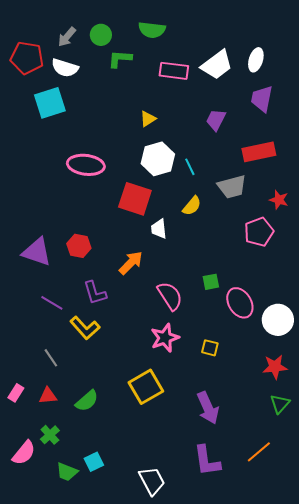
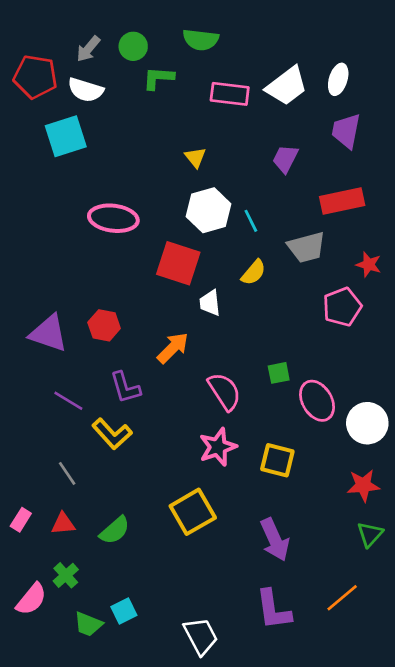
yellow triangle: (148, 119) -> (195, 157), turned -36
yellow square: (210, 348) -> (277, 460), size x1.5

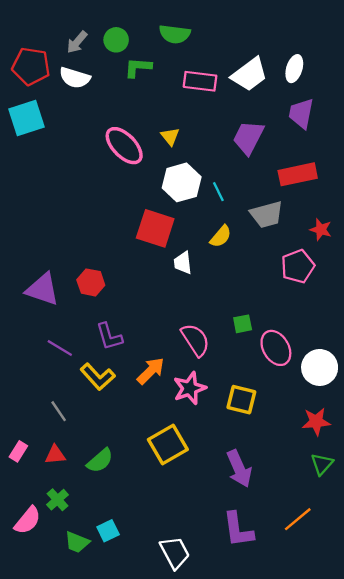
cyan square: (66, 136) -> (26, 118), moved
purple trapezoid: (285, 159) -> (248, 138), size x1.4
pink ellipse: (113, 218) -> (124, 146), moved, turned 39
orange arrow: (173, 348) -> (151, 371), moved

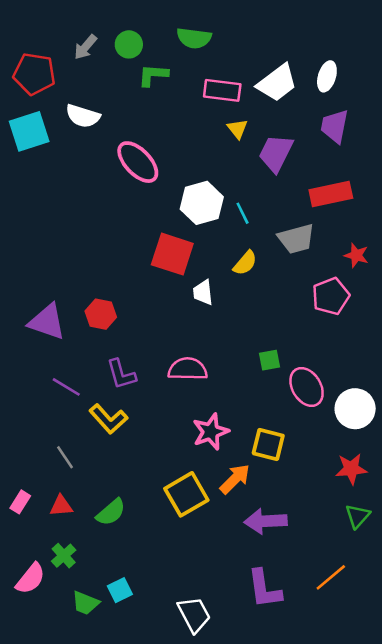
white semicircle: (75, 78) -> (83, 116), moved
yellow triangle: (170, 136) -> (237, 129), moved
pink semicircle: (195, 340) -> (188, 369), moved, turned -56
orange arrow: (151, 371) -> (235, 479), moved
purple arrow: (239, 469) -> (266, 521), turned 111

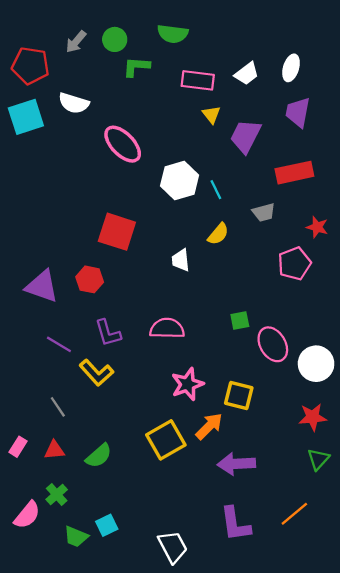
white trapezoid: (277, 83) -> (247, 74), size x0.7
gray trapezoid: (296, 239) -> (264, 212), size x0.7
red square: (172, 254) -> (117, 232), moved

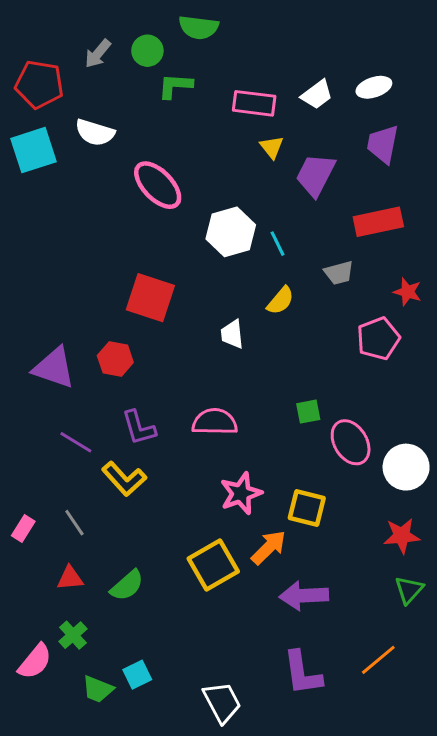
green semicircle: (173, 34) -> (199, 27), moved
white ellipse: (291, 68) -> (374, 87), turned 55
pink rectangle: (18, 447) -> (23, 528), moved

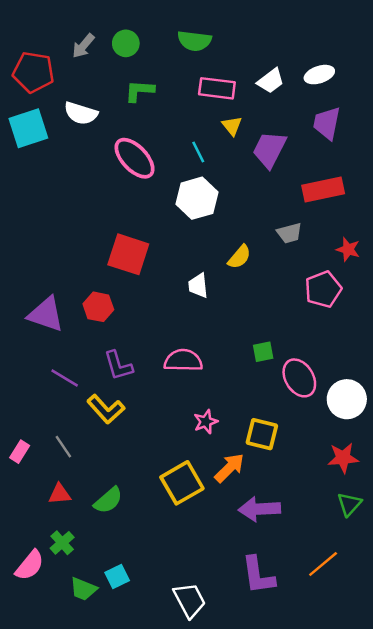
green semicircle: (199, 27) -> (194, 41), moved
green L-shape: (175, 86) -> (140, 91), moved
cyan line: (277, 244) -> (198, 152), moved
pink star: (241, 493) -> (206, 422), size x0.7

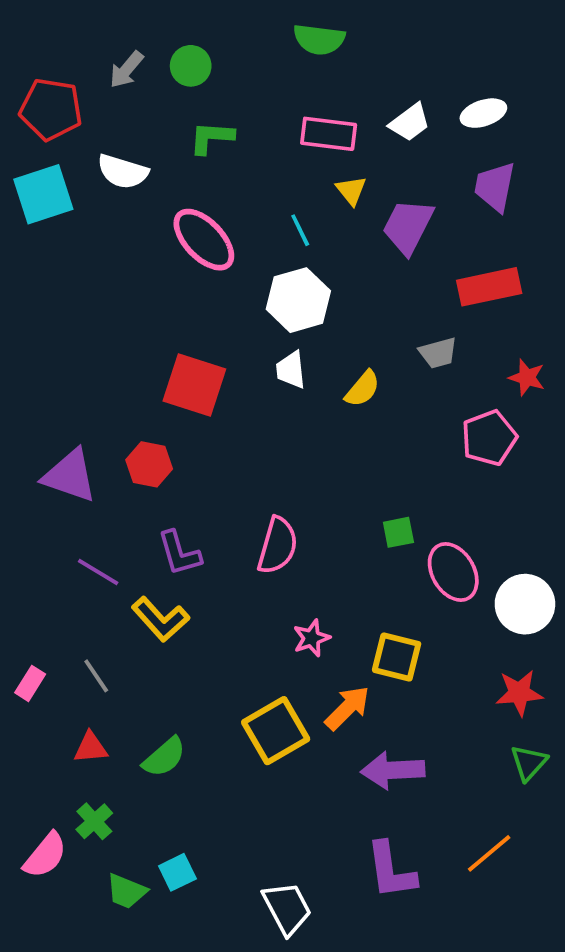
green semicircle: (194, 41) -> (319, 39), moved
white trapezoid: (198, 286) -> (291, 370), moved
pink semicircle: (183, 360) -> (278, 546), turned 105

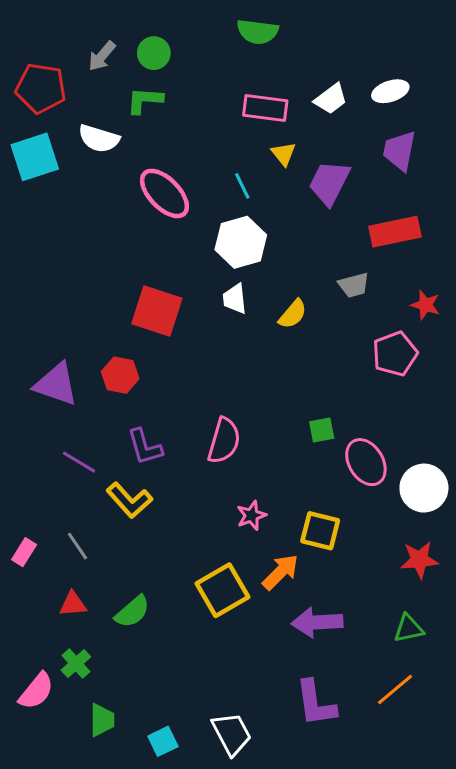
green L-shape: (211, 138) -> (145, 100), moved
green triangle: (529, 763) -> (409, 628), moved, turned 36
cyan square: (177, 872) -> (163, 741), moved
green trapezoid: (126, 891) -> (102, 720), turned -112

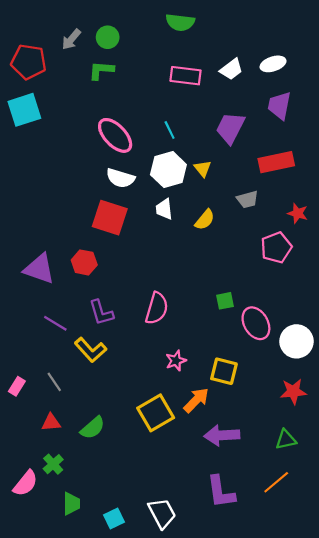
white semicircle: (99, 139) -> (120, 178), moved
yellow triangle: (284, 154) -> (203, 169), moved

